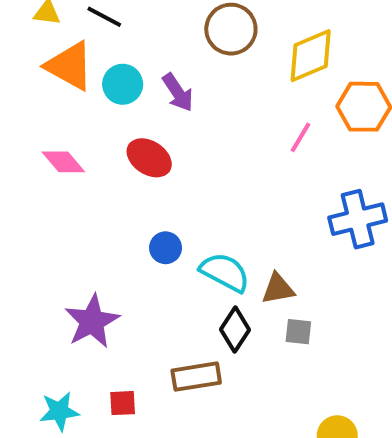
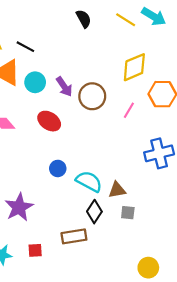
brown circle: (231, 29) -> (92, 96), moved

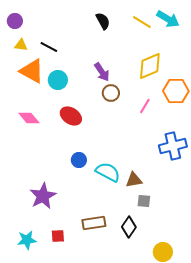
purple arrow: (64, 87) -> (102, 72), moved
brown circle: (92, 96) -> (111, 93), size x0.7
black diamond: (94, 212) -> (129, 227), moved

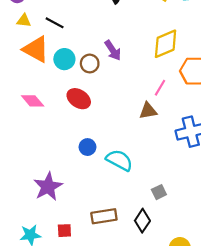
brown circle: (111, 93) -> (90, 64), moved
brown triangle: (134, 180) -> (148, 111), moved
gray square: (144, 201) -> (159, 192), turned -32

